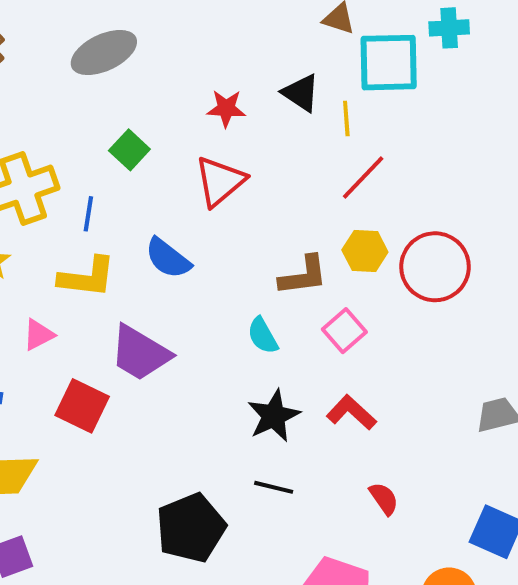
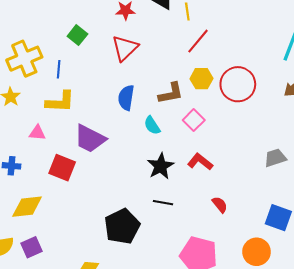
blue semicircle: (168, 258) -> (126, 98), moved, turned 65
pink triangle: (39, 335) -> (37, 133), turned 36

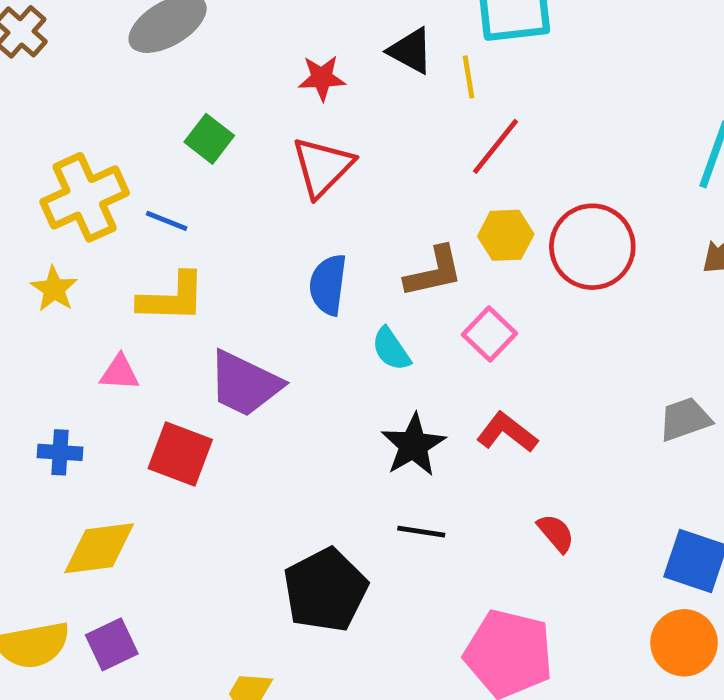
blue line: (59, 69) -> (167, 221), turned -72
orange circle: (257, 252) -> (684, 643), moved

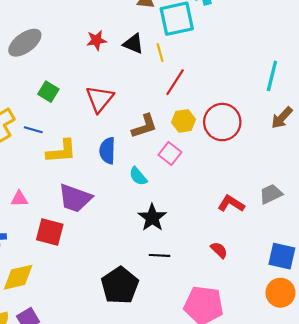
red star: (322, 78) -> (96, 40), moved
brown L-shape: (434, 272) -> (144, 126), moved
yellow L-shape: (172, 298) -> (61, 151), moved
pink square: (490, 334) -> (170, 153), moved
red L-shape: (507, 432) -> (231, 204), moved

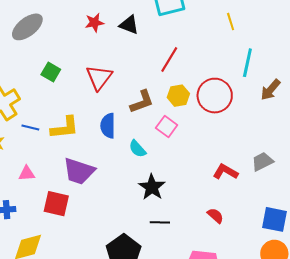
yellow line: (160, 53) -> (231, 22), moved
cyan line: (272, 76) -> (247, 63), moved
blue line: (33, 130) -> (30, 127), moved

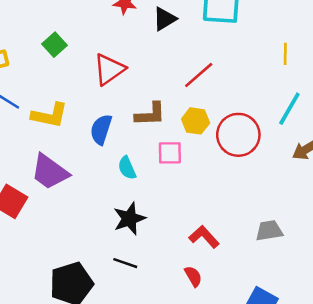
black triangle: (129, 25) -> (165, 19), turned 50
pink square: (167, 127) -> (170, 153), turned 35
red L-shape: (225, 172) -> (204, 237), moved

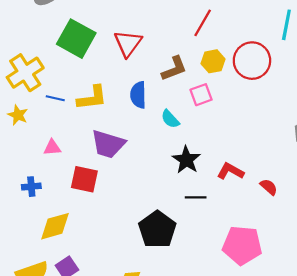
green square: (55, 45) -> (76, 39), size x1.8
red L-shape: (204, 237) -> (230, 171), moved
red semicircle: (193, 276) -> (269, 187), moved

